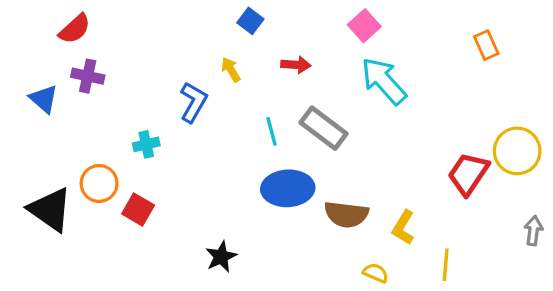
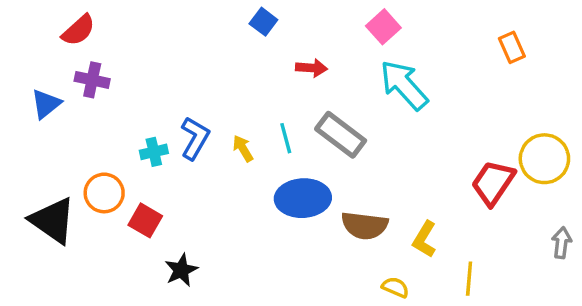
yellow arrow: (231, 70) -> (243, 148), moved
blue triangle: (44, 99) -> (46, 104), turned 40
blue L-shape: (193, 102) -> (195, 138), moved
black star: (221, 257) -> (181, 270), moved

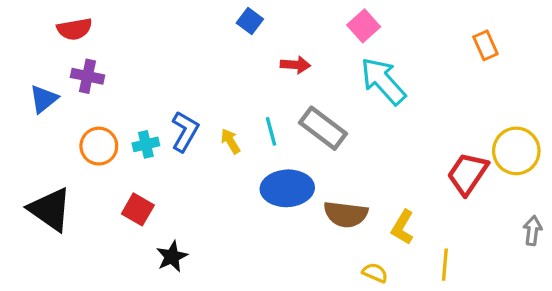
red semicircle: (78, 30) -> (74, 29), turned 32
orange circle: (104, 193) -> (99, 146), moved

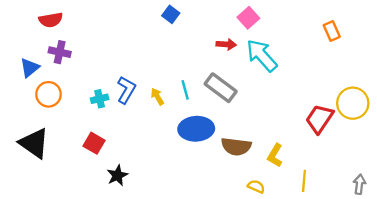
red arrow: (295, 65) -> (226, 44), moved
orange circle: (99, 146) -> (49, 94), moved
gray arrow: (533, 231) -> (359, 184), moved

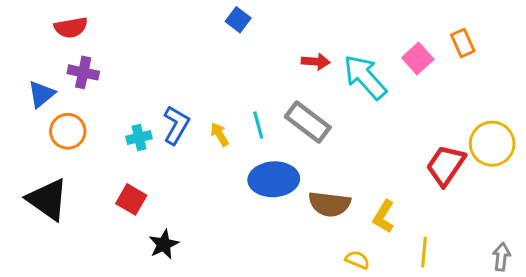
pink square: (248, 18) -> (418, 58), moved

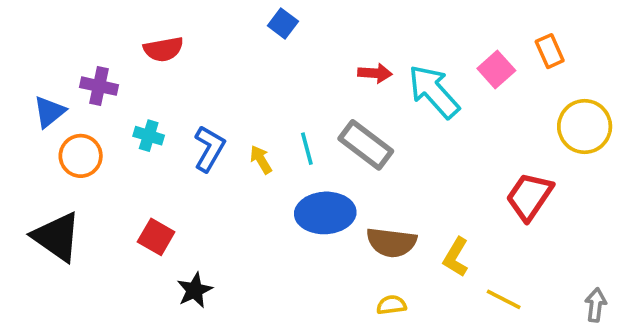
red semicircle: (71, 28) -> (163, 49), moved
cyan cross: (139, 137) -> (149, 136), moved, turned 30
yellow circle: (492, 144) -> (585, 127), moved
yellow line: (424, 252) -> (504, 299), turned -68
yellow semicircle: (357, 260) -> (391, 305), moved, turned -30

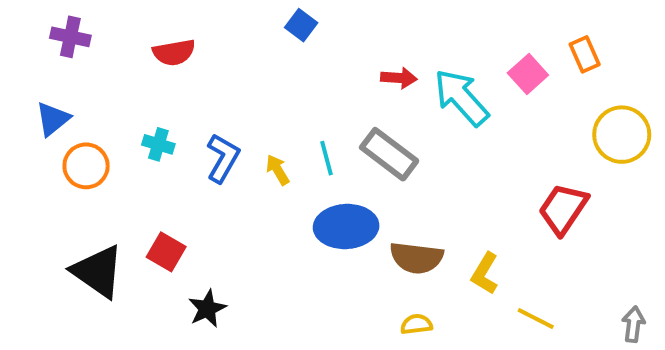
purple cross: (99, 86) -> (70, 37), moved
black triangle: (57, 237) -> (98, 271), moved

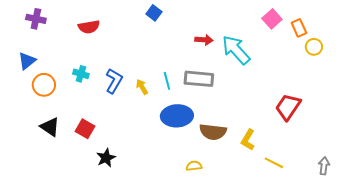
pink square: (528, 74) -> (272, 19), moved
yellow circle: (622, 135) -> (314, 47), moved, size x0.6
gray rectangle: (389, 154) -> (199, 79), turned -32
black triangle: (98, 271) -> (50, 127), moved, size x0.7
yellow semicircle: (416, 324) -> (194, 166), moved

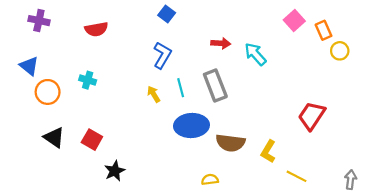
cyan arrow: (236, 50) -> (255, 54), size x0.7
blue triangle: (27, 61) -> (29, 66), turned -42
gray rectangle: (199, 79) -> (215, 85), turned 64
blue L-shape: (114, 81) -> (162, 55), moved

